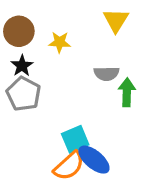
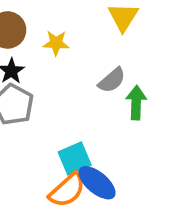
gray semicircle: (106, 74) -> (112, 80), turned -40

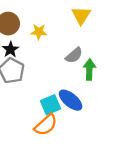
blue ellipse: (97, 183) -> (71, 100), moved

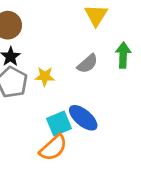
yellow star: (39, 32) -> (45, 76), moved
green arrow: (89, 69) -> (123, 55), moved

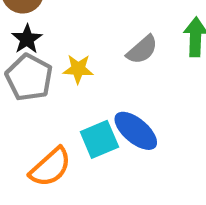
orange semicircle: (53, 148) -> (50, 167), moved

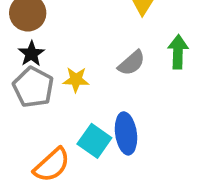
blue ellipse: (136, 131) -> (126, 133), turned 42
cyan square: (99, 139) -> (94, 141), turned -32

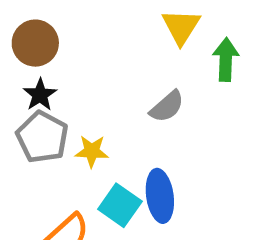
green arrow: (178, 52) -> (226, 60), moved
yellow star: (76, 80) -> (92, 151), moved

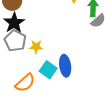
black star: (40, 95) -> (14, 23), size x1.5
gray semicircle: (167, 107) -> (98, 21), moved

